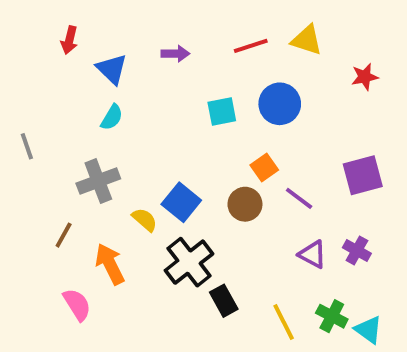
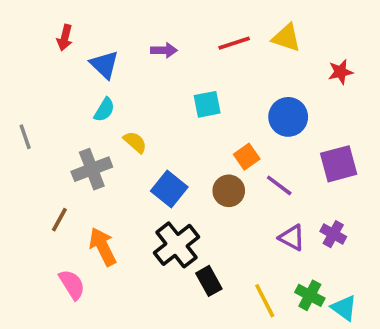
blue circle: (280, 104) -> (288, 117), moved
yellow semicircle: (145, 220) -> (135, 142), moved

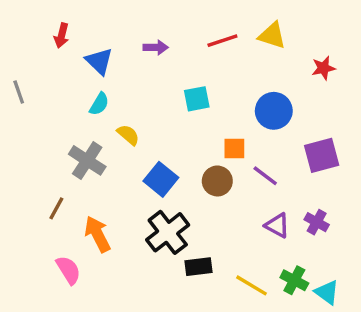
gray line: (25, 137) -> (19, 92), moved
orange square: (247, 157) -> (234, 148), turned 35
gray cross: (92, 169) -> (87, 160), turned -36
black rectangle: (209, 281) -> (198, 267), turned -68
yellow line: (265, 301) -> (252, 285), turned -32

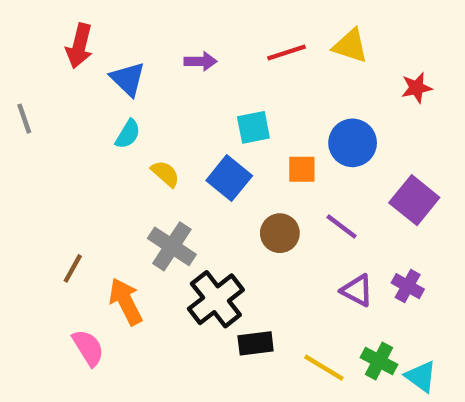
red arrow: (62, 35) -> (79, 46), size x1.4
orange square: (234, 148) -> (302, 169), moved
purple square: (322, 155) -> (414, 200), turned -36
gray cross: (87, 160) -> (172, 246), moved
blue square: (161, 179) -> (229, 178), moved

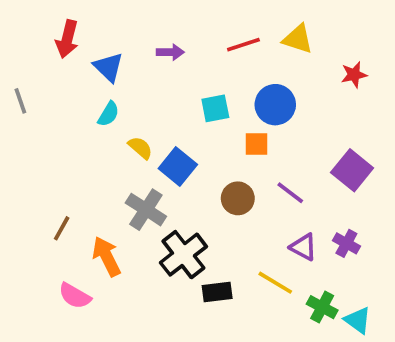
blue circle: (353, 143) -> (275, 105), moved
blue square: (229, 178) -> (178, 167), moved
pink semicircle: (88, 348) -> (75, 296), turned 152
yellow line: (324, 368) -> (275, 283), moved

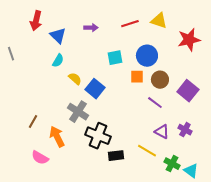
red star: (354, 75) -> (189, 40), size x1.6
brown circle: (238, 198) -> (160, 80), moved
black cross: (183, 255) -> (98, 136), turned -30

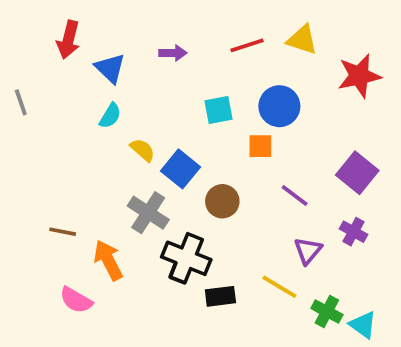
brown circle: (160, 80) -> (222, 201), moved
brown line: (33, 122) -> (63, 232), turned 72
purple cross: (185, 130) -> (354, 232), moved
purple triangle: (162, 132) -> (308, 251), turned 42

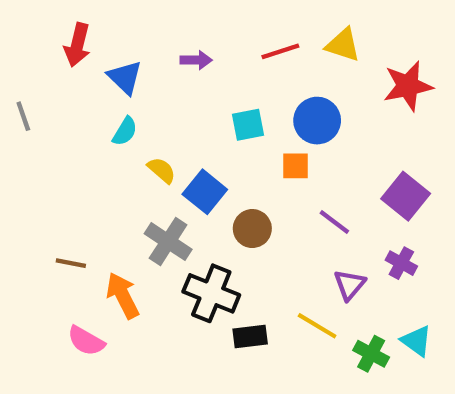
cyan triangle: (363, 325) -> (416, 341), moved

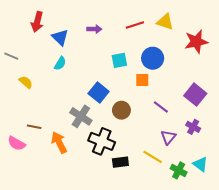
gray line: (23, 116) -> (11, 56), turned -48
yellow semicircle: (162, 170) -> (26, 82), moved
pink semicircle: (86, 341) -> (16, 143), moved

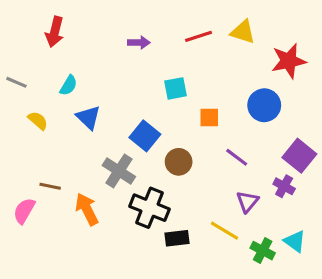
blue triangle: (60, 37) -> (88, 117), moved
blue circle: (153, 58) -> (264, 105), moved
cyan semicircle: (60, 63) -> (68, 85), moved
purple square: (195, 95) -> (299, 156), moved
pink semicircle: (16, 143) -> (24, 211), turned 90

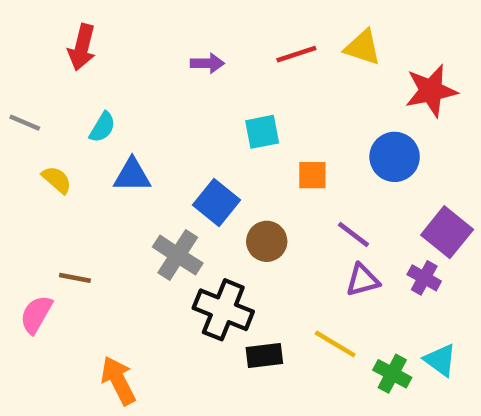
blue triangle: (88, 117) -> (132, 175), turned -44
purple triangle: (247, 202) -> (363, 280), moved, turned 35
orange arrow: (87, 209) -> (118, 381), moved

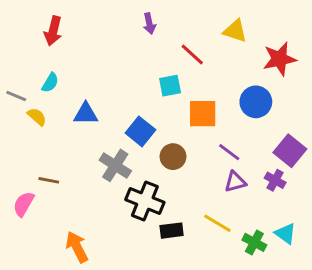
red line: (296, 54) -> (192, 55), moved, turned 60
purple arrow: (207, 63) -> (149, 23), moved, turned 78
gray line: (25, 123) -> (16, 96), moved
cyan semicircle: (102, 127) -> (50, 83), moved
orange square: (312, 175) -> (203, 114), size x1.5

